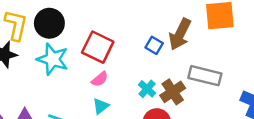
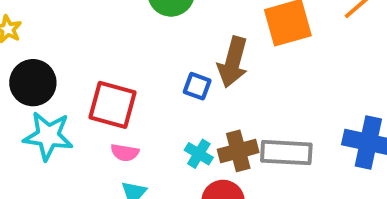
gray rectangle: (205, 76) -> (286, 153), moved
pink semicircle: (100, 79) -> (125, 153), turned 60
brown cross: (173, 92) -> (238, 151), turned 30

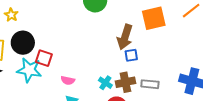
blue square: (197, 86) -> (131, 55), moved, turned -32
red square: (113, 105) -> (44, 58), moved, size x0.7
gray rectangle: (286, 153) -> (150, 84), size x0.7

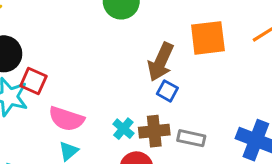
blue square: (131, 55) -> (167, 91), turned 32
pink semicircle: (68, 80) -> (66, 119), size x1.6

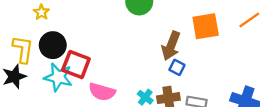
red square: (33, 81) -> (76, 64), size x1.4

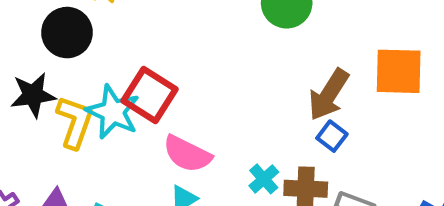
black circle: (53, 45) -> (67, 33), moved
yellow L-shape: (23, 49) -> (75, 122), moved

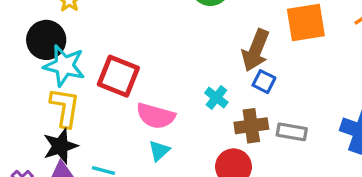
black star: (33, 95) -> (60, 146), moved
cyan star: (113, 112) -> (64, 66), moved
cyan cross: (264, 179) -> (216, 98), moved

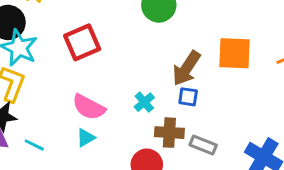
red square: (118, 76) -> (82, 42), moved, turned 33
blue square: (264, 82) -> (188, 97), turned -30

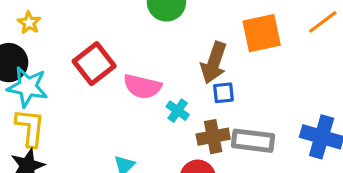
pink semicircle: (89, 107) -> (142, 86), moved
gray rectangle: (203, 145) -> (253, 141), size x1.4

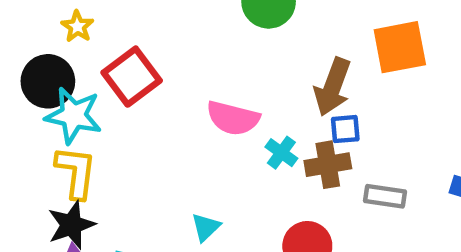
red square: (94, 64) -> (132, 77), moved
brown cross: (213, 137) -> (328, 165), moved
gray rectangle: (253, 141) -> (385, 196), size x0.7

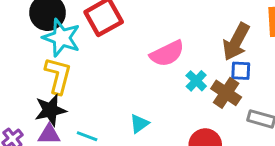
pink semicircle: (233, 118) -> (167, 54), turned -48
brown cross: (328, 165) -> (226, 93), turned 36

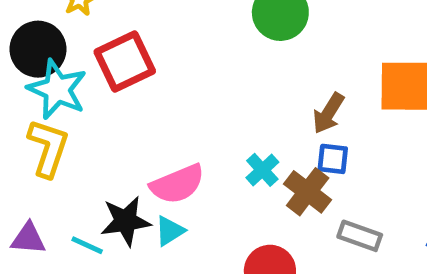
brown arrow: (236, 42) -> (328, 113), size x0.7
pink semicircle: (167, 54) -> (177, 184), moved
black star: (50, 110) -> (126, 221), moved

